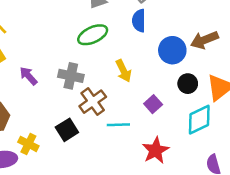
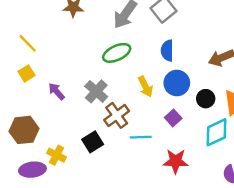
blue semicircle: (139, 21) -> (167, 51), moved
blue circle: (172, 50) -> (177, 83), moved
gray cross: (71, 76) -> (96, 91), turned 30
red star: (156, 150) -> (176, 161), turned 30

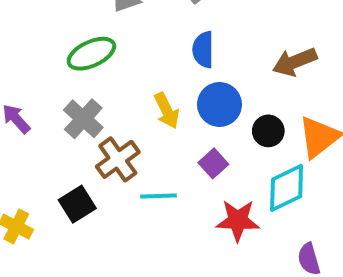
green ellipse: (117, 53) -> (91, 54), moved
red star: (176, 161) -> (238, 220), moved

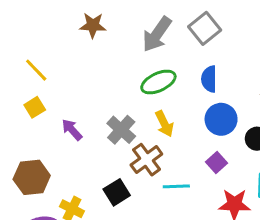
green ellipse: (91, 54) -> (158, 82), moved
yellow arrow: (167, 111) -> (164, 124), moved

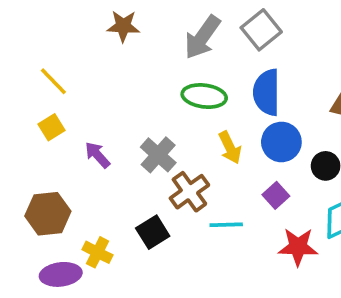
blue semicircle: (209, 79) -> (267, 92), size x1.4
green ellipse: (158, 82) -> (204, 96), turned 32
yellow arrow: (164, 124) -> (230, 148), moved

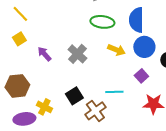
yellow arrow: (230, 148) -> (116, 50), turned -42
brown cross: (189, 192) -> (95, 111), moved

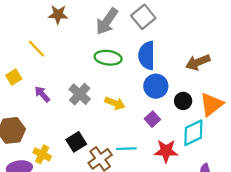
yellow line: (20, 14) -> (36, 49), moved
yellow arrow: (116, 50) -> (115, 103), moved
cyan line: (114, 92) -> (126, 149), moved

